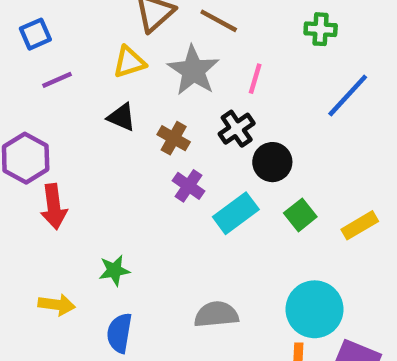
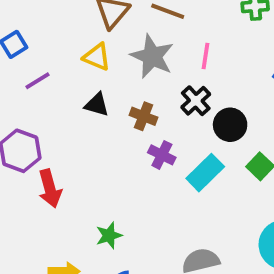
yellow triangle: (129, 62) -> (97, 57), turned 48

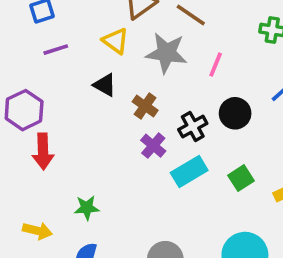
gray star: (152, 56) -> (166, 53), turned -30
black cross: (196, 101) -> (193, 127), moved
black circle: (230, 125) -> (235, 113), moved

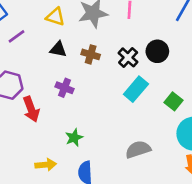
black circle: (235, 113) -> (157, 51), moved
purple cross: (153, 146) -> (65, 88), moved
green square: (241, 178) -> (174, 101), moved

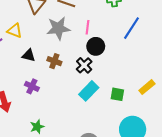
yellow triangle: (55, 17) -> (15, 31), moved
black circle: (157, 51) -> (96, 46), moved
green square: (174, 101) -> (117, 94), moved, turned -32

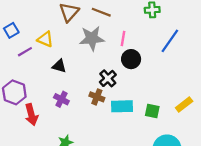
brown cross: (54, 61) -> (97, 97), moved
black cross: (84, 65) -> (108, 78), moved
cyan rectangle: (89, 91) -> (122, 106), turned 42

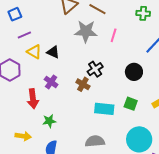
yellow triangle: (45, 39) -> (34, 52), moved
black circle: (131, 59) -> (134, 72), moved
cyan rectangle: (122, 106) -> (104, 109), moved
red arrow: (31, 115) -> (33, 99), moved

